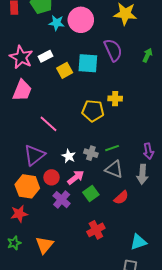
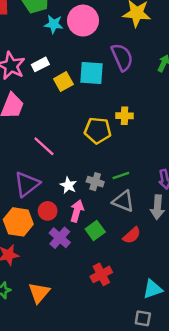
pink arrow: (76, 177) -> (77, 211), turned -36

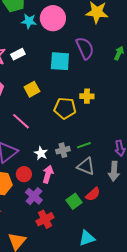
yellow square: (63, 82) -> (32, 89), moved
gray cross: (95, 182) -> (63, 150), turned -32
green square: (95, 230) -> (74, 201), moved
red cross: (101, 274) -> (45, 219), moved
cyan triangle: (153, 289) -> (87, 238), moved

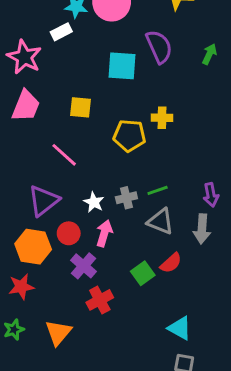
white rectangle: (18, 54) -> (61, 32), moved
yellow square: (32, 89) -> (81, 107), turned 35
cyan triangle: (87, 238) -> (180, 328), moved, turned 48

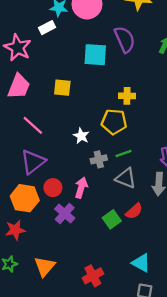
yellow pentagon: (129, 136) -> (114, 122), moved
pink line: (64, 155) -> (33, 125), moved
white star: (94, 202) -> (81, 136), moved
red cross: (100, 300) -> (93, 276), moved

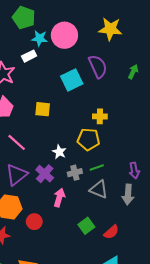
cyan square: (95, 55) -> (72, 80), turned -30
red circle: (53, 188) -> (34, 222), moved
red semicircle: (134, 211) -> (111, 232), moved
purple cross: (65, 214) -> (45, 174), moved

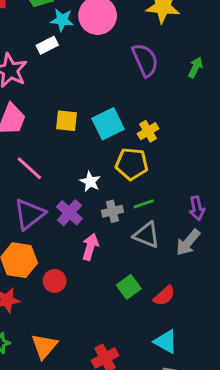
cyan square: (72, 80) -> (108, 124), moved
yellow cross: (100, 116) -> (148, 131), turned -32
gray arrow: (128, 195) -> (188, 242), turned 36

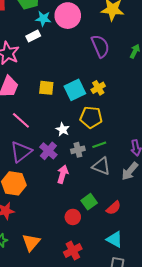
yellow cross: (148, 131) -> (98, 88), moved
red circle: (55, 281) -> (73, 217), moved

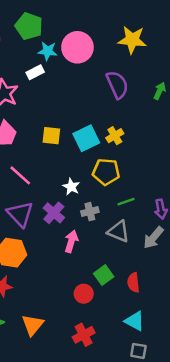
green line: (99, 145) -> (126, 202), moved
purple triangle: (21, 152) -> (20, 214), turned -35
red semicircle: (113, 208) -> (133, 283), turned 126

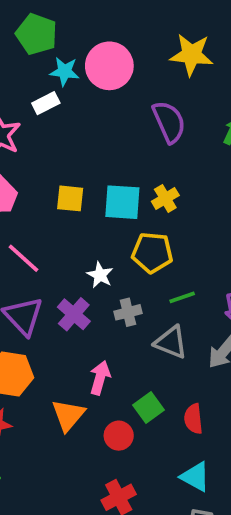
cyan square: (86, 138) -> (122, 202), turned 30
pink arrow: (71, 241) -> (100, 378), moved
orange triangle: (33, 325) -> (68, 415), moved

